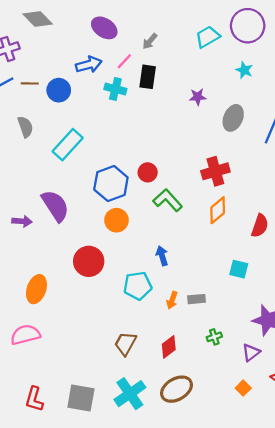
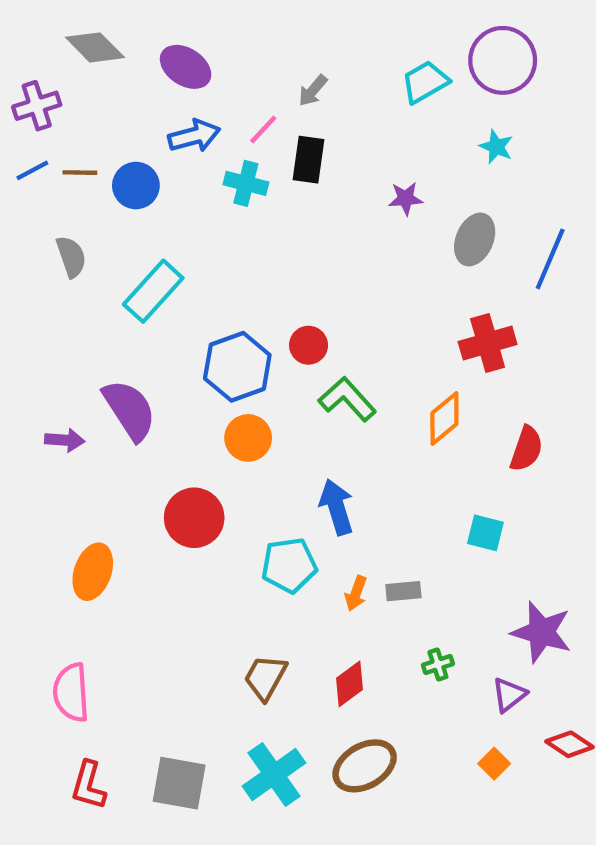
purple ellipse: (104, 28) -> (186, 67), moved
red cross: (215, 171) -> (488, 343), moved
blue arrow: (162, 256) -> (337, 507), size x1.4
pink semicircle: (25, 335) -> (71, 693), moved, turned -80

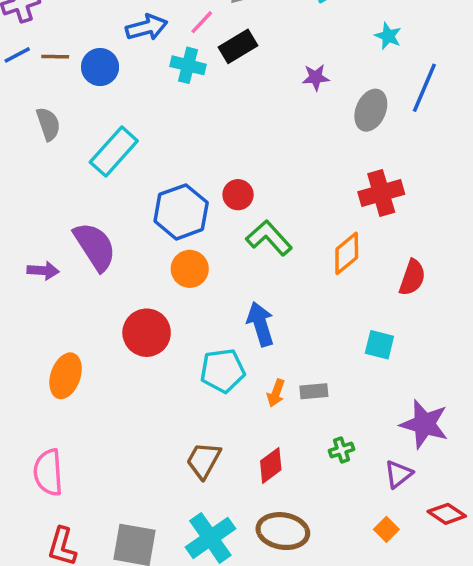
black rectangle: (309, 160) -> (238, 46), turned 51
blue line: (550, 259) -> (424, 88), moved
brown ellipse: (365, 766) -> (283, 531), turned 39

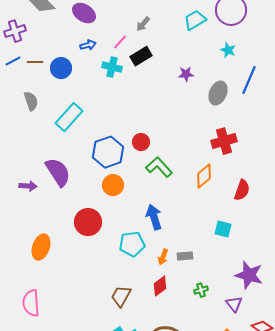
blue arrow: (147, 27) -> (88, 45), size x0.7
red diamond: (271, 465) -> (160, 286), moved
purple triangle: (398, 474) -> (234, 304), turned -30

